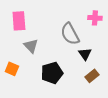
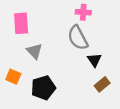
pink cross: (95, 18) -> (83, 12), moved
black pentagon: (52, 73) -> (43, 88), moved

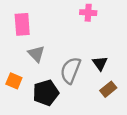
gray semicircle: (78, 38) -> (71, 70), moved, turned 50

